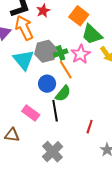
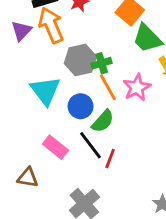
pink star: (81, 54) -> (137, 87), moved
cyan triangle: (24, 60) -> (45, 91), moved
black line: (55, 111) -> (90, 145), turned -30
red line: (90, 127) -> (110, 158), moved

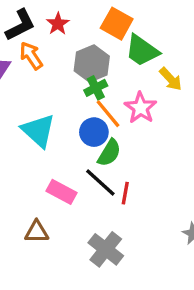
orange arrow: (51, 25) -> (31, 56), size x0.7
gray hexagon: (80, 60) -> (92, 64), moved
blue circle: (81, 106) -> (94, 132), moved

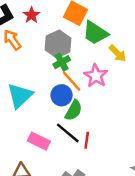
cyan triangle: (38, 131) -> (20, 96), turned 36

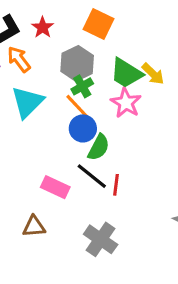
green trapezoid: (95, 33) -> (126, 73), moved
orange line: (72, 81) -> (78, 107), moved
cyan triangle: (20, 96) -> (27, 102), moved

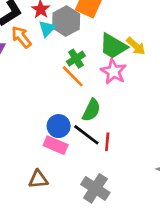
gray hexagon: (77, 63) -> (66, 21), moved
cyan triangle: (27, 102) -> (47, 29), moved, size x0.6
blue circle: (83, 128) -> (59, 126), moved

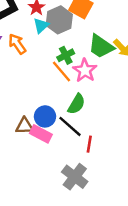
orange arrow: (21, 37) -> (17, 44), moved
pink star: (113, 71) -> (85, 70), moved
red line: (107, 142) -> (89, 144), moved
brown triangle: (38, 179) -> (25, 126), moved

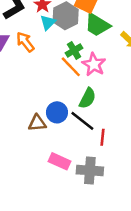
green trapezoid: (101, 46) -> (97, 25), moved
pink rectangle: (41, 134) -> (59, 161), moved
gray cross: (75, 177) -> (90, 170), turned -30

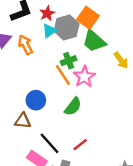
blue circle: (57, 112) -> (36, 100), moved
black line: (82, 121) -> (50, 143), moved
red line: (102, 137) -> (80, 145), turned 35

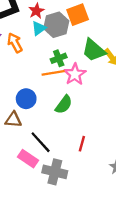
orange square: (88, 18) -> (78, 15), turned 35
green trapezoid: (94, 41) -> (94, 50), moved
orange line: (63, 75) -> (53, 73), turned -65
red line: (80, 145) -> (82, 144), moved, turned -35

